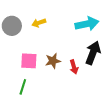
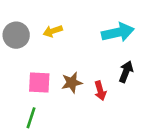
black arrow: (93, 53) -> (126, 72), size x0.7

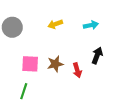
yellow arrow: (53, 31) -> (55, 24), moved
cyan arrow: (118, 32) -> (91, 25), size x0.6

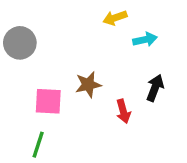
yellow arrow: (55, 24) -> (115, 18), moved
brown star: (55, 64) -> (88, 85), moved

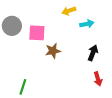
pink square: (48, 101) -> (37, 33), moved
red arrow: (123, 111) -> (98, 79), moved

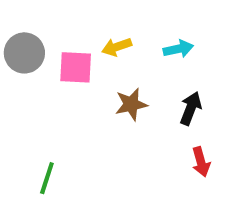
yellow arrow: (69, 11) -> (117, 47), moved
brown star: (53, 51) -> (131, 104), moved

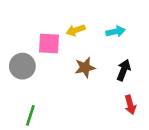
gray circle: (24, 53) -> (22, 66), moved

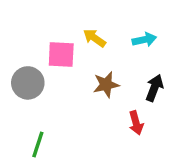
yellow arrow: (76, 30) -> (94, 38), turned 54
red arrow: (130, 105) -> (136, 123), moved

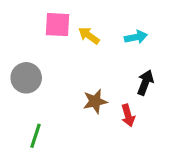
pink square: (61, 55) -> (58, 25), moved
brown star: (106, 85) -> (95, 101), moved

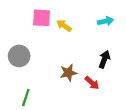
cyan arrow: (136, 37) -> (105, 21), moved
red arrow: (128, 115) -> (92, 83), turned -32

